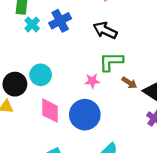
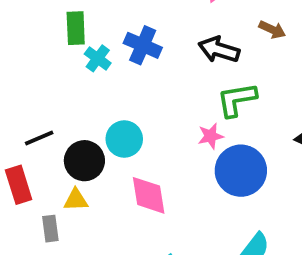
blue cross: (60, 21) -> (143, 45), turned -30
brown arrow: (129, 83) -> (272, 30), moved
blue circle: (85, 115) -> (241, 171), moved

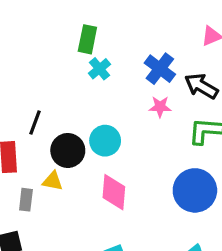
blue cross: (143, 45) -> (160, 69), moved
pink star: (211, 136) -> (160, 107), moved
black line: (39, 138) -> (35, 123), turned -60

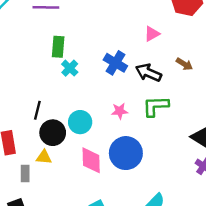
pink star: (160, 107) -> (120, 111), moved
black line: (35, 123) -> (37, 110), moved
blue circle: (195, 190) -> (126, 153), moved

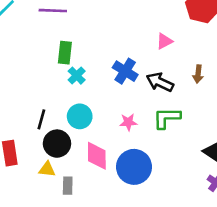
brown arrow: (184, 64) -> (198, 74), turned 63
cyan circle: (80, 122) -> (80, 116), moved
pink diamond: (91, 160) -> (97, 156), moved
gray rectangle: (25, 174) -> (68, 186), moved

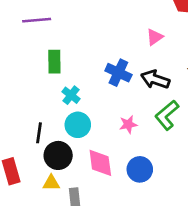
cyan cross: (77, 76) -> (71, 95), moved
green L-shape: (167, 118) -> (167, 115), turned -32
blue circle: (134, 167) -> (140, 169), size x0.7

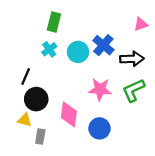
black arrow: (155, 79) -> (132, 59), turned 145
cyan cross: (71, 95) -> (49, 49), moved
pink star: (128, 124) -> (100, 89), size x1.5
cyan circle: (78, 125) -> (78, 52), moved

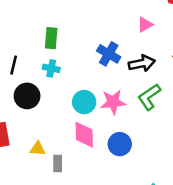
cyan cross: (49, 49) -> (51, 68), turned -32
cyan circle: (78, 52) -> (84, 102), moved
black line: (26, 77) -> (14, 65), moved
black circle: (36, 99) -> (27, 96), moved

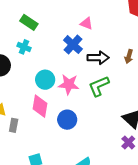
pink triangle: (145, 25) -> (86, 23), moved, turned 40
green rectangle: (51, 38) -> (29, 22), turned -72

